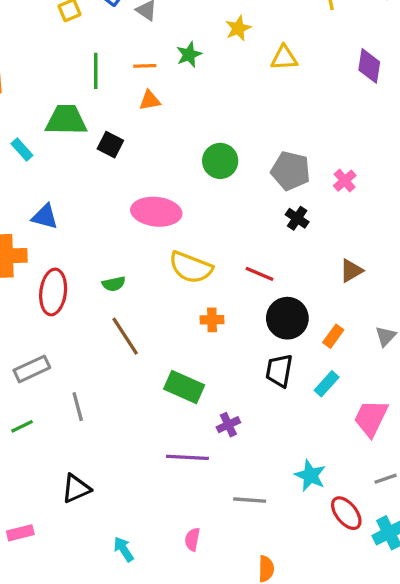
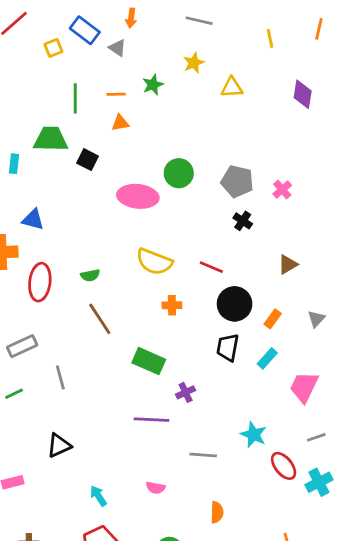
cyan rectangle: (22, 149) -> (14, 164), turned 48
pink ellipse: (156, 212) -> (138, 196), moved
pink semicircle: (192, 539) -> (156, 488), turned -90

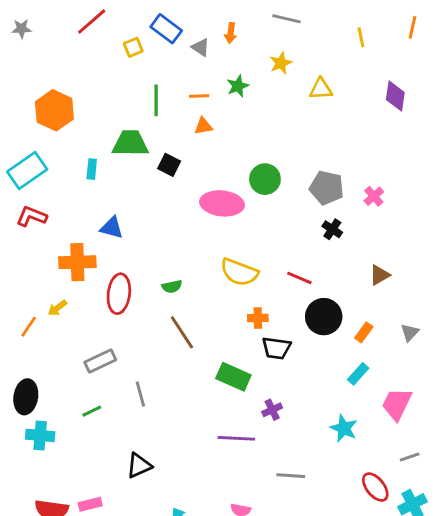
orange arrow: (131, 18) -> (231, 33), moved
black trapezoid: (228, 347) -> (276, 348), moved, turned -92
cyan star: (254, 435) -> (344, 428), moved

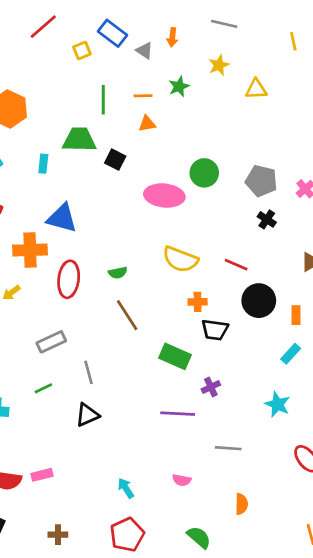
blue triangle: (112, 228) -> (62, 218), size x1.4
orange rectangle: (364, 332) -> (296, 315), turned -36
black triangle: (139, 466) -> (87, 415), moved

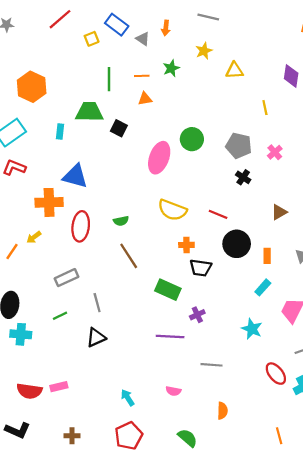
yellow line: (293, 41) -> (265, 108), moved
pink ellipse: (164, 195) -> (159, 158), turned -76

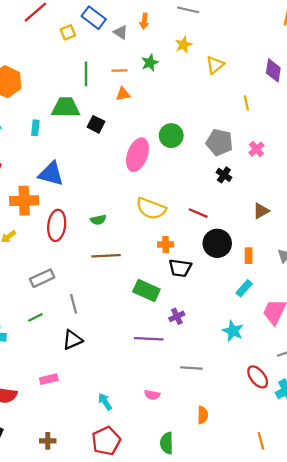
yellow triangle: (234, 70) -> (215, 65), turned -36
brown line: (129, 256) -> (106, 256), turned -60
pink rectangle: (59, 387) -> (49, 379), moved
green semicircle: (188, 438) -> (167, 443), turned -132

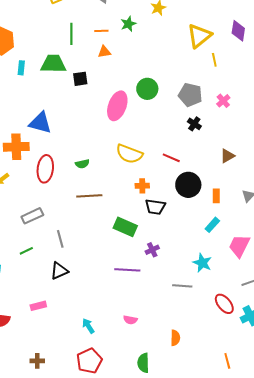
yellow triangle: (215, 65) -> (199, 36), moved, size x1.5
black square: (96, 124) -> (80, 79), turned -35
cyan rectangle: (35, 128) -> (21, 68), moved
gray line: (191, 368) -> (182, 286), moved

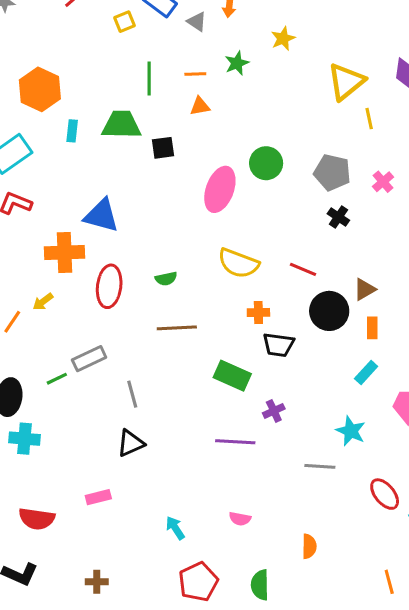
brown triangle: (227, 156) -> (365, 289), moved
green line: (26, 251) -> (57, 379), moved
red pentagon: (89, 361) -> (198, 582), moved

